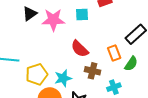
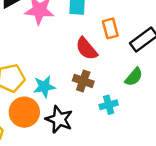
red semicircle: (80, 49) -> (86, 49), moved
orange rectangle: (114, 53) -> (110, 28), moved

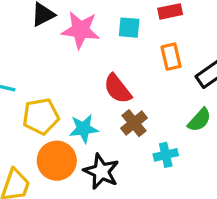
red semicircle: (86, 49) -> (117, 89), moved
brown cross: (83, 81) -> (134, 123), turned 30

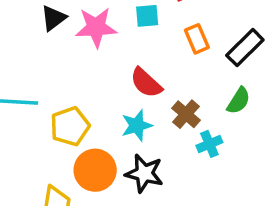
brown cross: (134, 123) -> (186, 114), moved
cyan star: (84, 129) -> (137, 125), moved

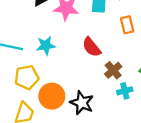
cyan star: (137, 125) -> (46, 45), moved
yellow pentagon: (70, 126) -> (27, 77), moved

